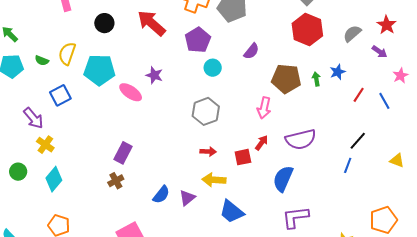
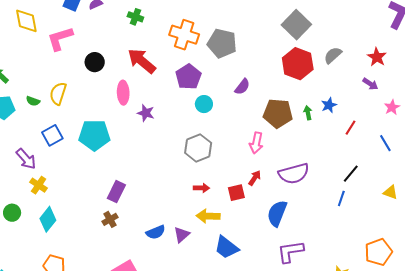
gray semicircle: (352, 33) -> (333, 55), moved
cyan pentagon: (99, 70) -> (94, 135), moved
pink ellipse: (131, 92) -> (123, 93), moved, turned 55
blue line: (384, 101) -> (385, 143), moved
blue semicircle: (161, 195) -> (156, 232), turned 30

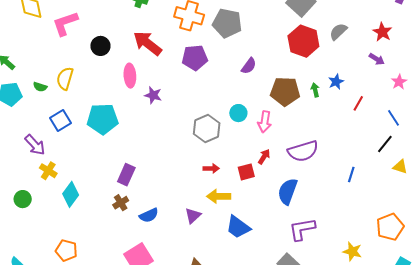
purple pentagon: (188, 77) -> (195, 58), turned 30
cyan circle: (204, 104) -> (238, 113), moved
black line: (351, 174) -> (385, 144), moved
cyan diamond: (48, 219) -> (71, 194), moved
blue semicircle: (156, 232) -> (149, 215), moved

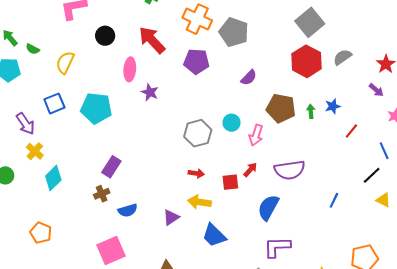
green semicircle: (40, 87) -> (33, 49), moved

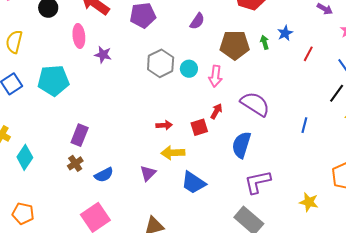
gray hexagon: (198, 133) -> (161, 63), moved
purple semicircle: (290, 170) -> (255, 104), turned -128

